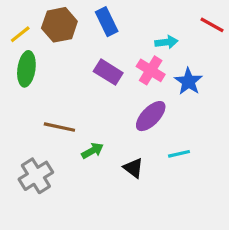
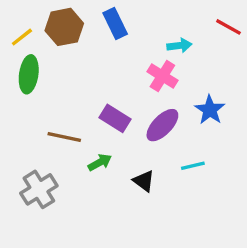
purple rectangle: (108, 72) -> (115, 118), moved
blue star: (188, 81) -> (210, 110), moved

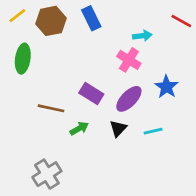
yellow line: (22, 37) -> (17, 16), moved
black triangle: (144, 181) -> (118, 128), moved, turned 36
gray cross: (39, 189) -> (47, 174), moved

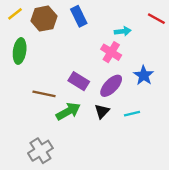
green arrow: (79, 128) -> (68, 111), size x1.5

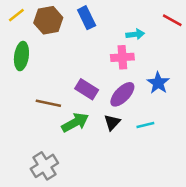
pink cross: (111, 52) -> (122, 57), turned -36

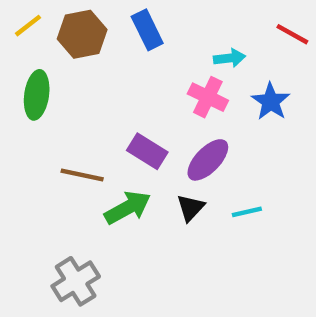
pink cross: (122, 57) -> (208, 97), turned 30
blue star: (158, 83) -> (271, 101), moved

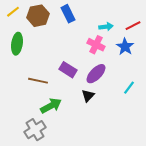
red line: (292, 34) -> (133, 26), moved, turned -56
green arrow: (128, 208) -> (51, 106), moved
cyan line: (247, 212) -> (129, 88), moved, turned -40

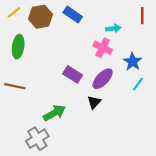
blue rectangle: (68, 14) -> (73, 15), turned -30
red line: (133, 26) -> (142, 16), moved, turned -63
blue star: (125, 47) -> (133, 62), moved
brown line: (38, 81) -> (15, 86), moved
cyan line: (129, 88) -> (138, 84), moved

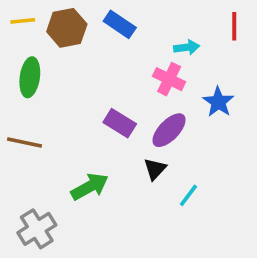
yellow line: (14, 12) -> (23, 21), turned 32
cyan line: (138, 84) -> (188, 195), moved
gray cross: (37, 139) -> (37, 229), moved

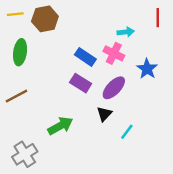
blue rectangle: (120, 24) -> (85, 57), moved
brown line: (25, 143) -> (16, 96), turned -40

